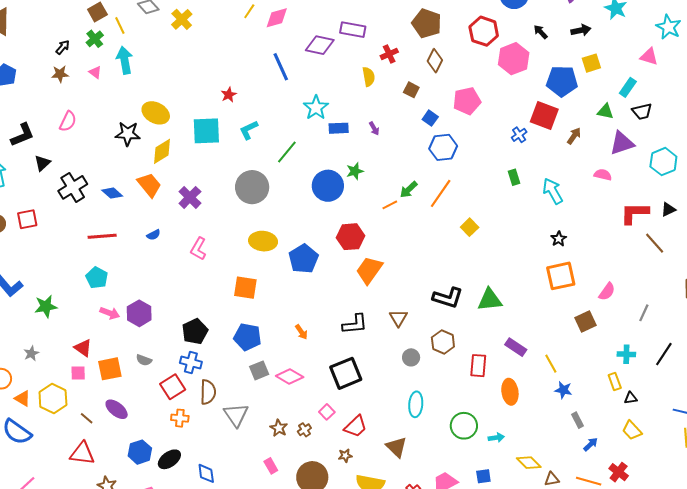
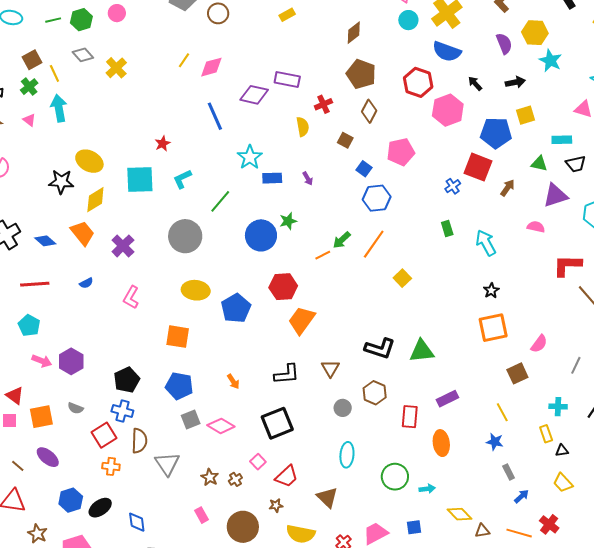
cyan rectangle: (628, 87) -> (562, 140), turned 54
purple rectangle: (516, 347) -> (447, 399), turned -60
yellow line: (551, 364) -> (502, 412), moved

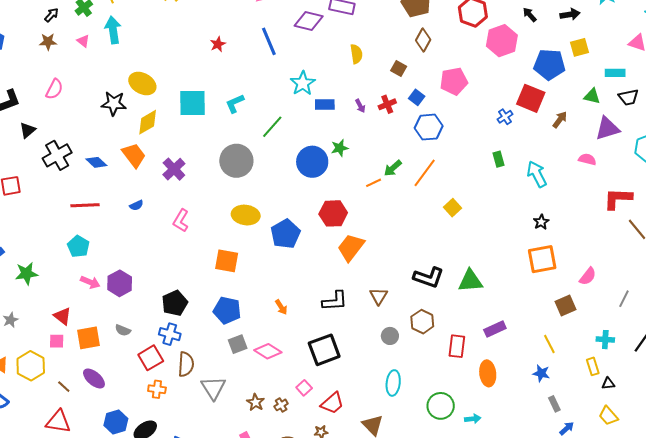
red cross: (323, 104) -> (387, 104), moved
red star: (163, 144) -> (218, 44), moved

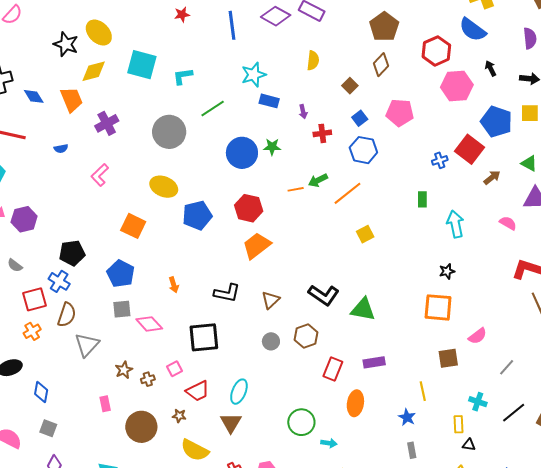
red cross: (387, 104) -> (322, 133), moved
cyan ellipse: (393, 383) -> (239, 392), moved
orange cross: (157, 389) -> (32, 331), turned 36

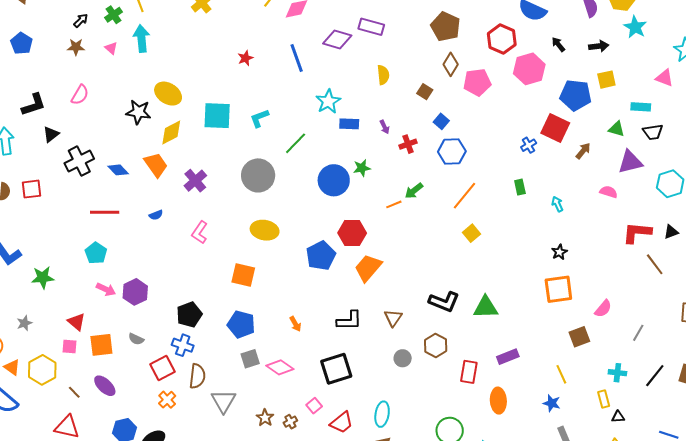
pink pentagon: (400, 113) -> (477, 82), moved
orange line: (348, 193) -> (464, 196), moved
blue pentagon: (197, 215) -> (321, 256), moved
cyan arrow: (455, 224) -> (557, 204), size x0.6

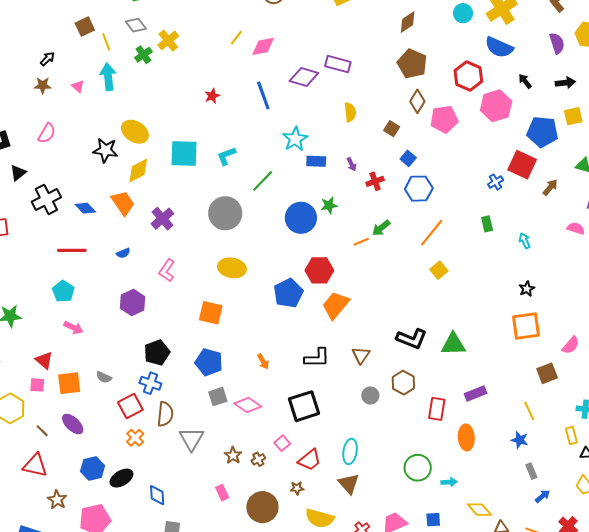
green cross: (113, 15) -> (143, 55), moved
purple hexagon: (135, 292) -> (133, 302), moved

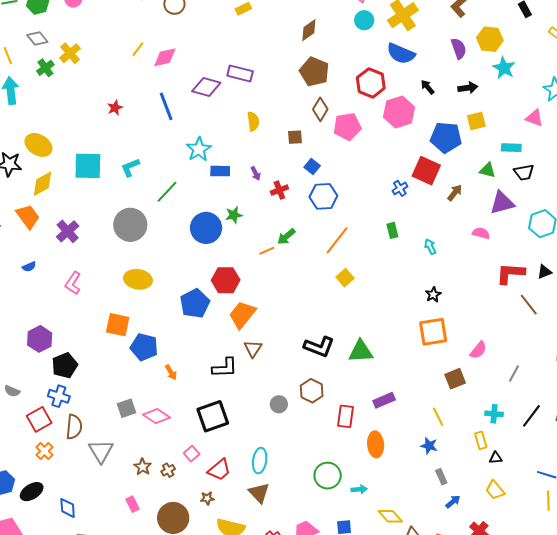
brown square: (392, 129) -> (295, 137), turned -35
purple hexagon: (133, 302) -> (40, 339), moved
brown triangle: (361, 355) -> (253, 349), moved
blue pentagon: (209, 362) -> (144, 347), moved

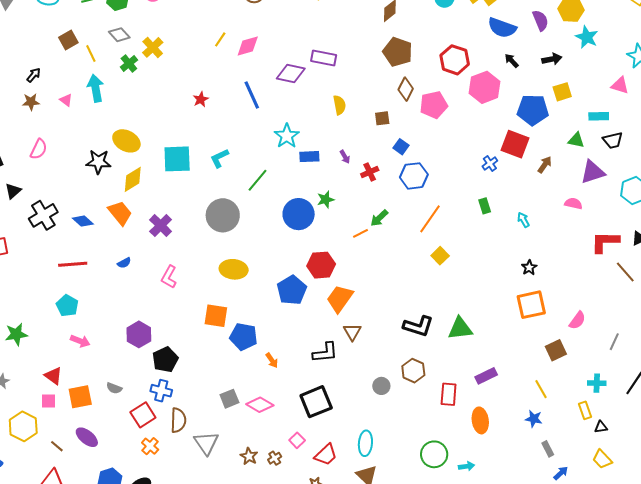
blue semicircle: (401, 54) -> (502, 28), moved

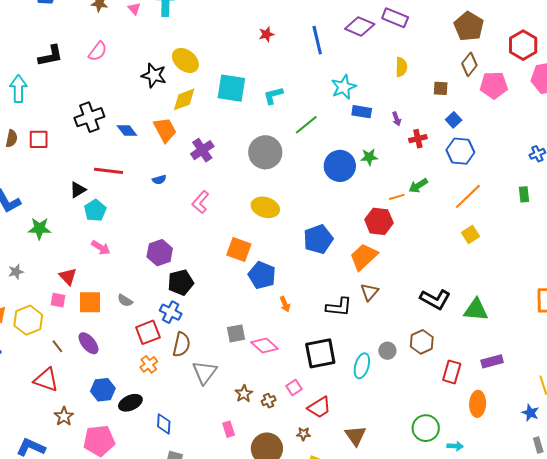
black triangle: (13, 191) -> (78, 190), moved
red hexagon: (321, 265) -> (379, 221), moved
cyan ellipse: (365, 443) -> (362, 366), moved

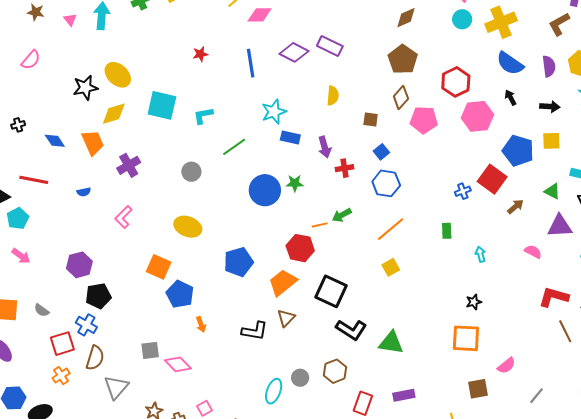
black star: (154, 75) -> (85, 88), turned -30
black cross: (89, 117) -> (18, 125), size x0.5
purple arrow: (397, 119) -> (325, 147), size x1.5
gray circle: (265, 152) -> (191, 172), size x0.6
black square: (320, 353) -> (331, 291), moved, turned 32

